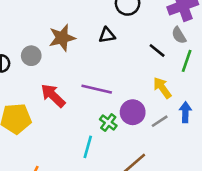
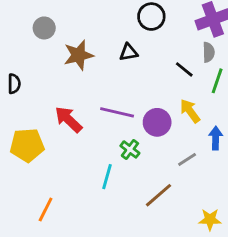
gray semicircle: (179, 35) -> (209, 52), turned -150
gray circle: (31, 56) -> (44, 28), moved
purple circle: (133, 112) -> (157, 122), moved
gray line: (160, 121) -> (187, 159), moved

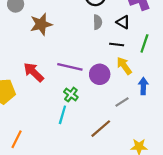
black triangle: (128, 52) -> (123, 22), moved, turned 40
gray semicircle: (209, 52) -> (98, 22), moved
black line: (184, 69) -> (117, 44), moved, turned -32
green cross: (130, 149) -> (71, 95), moved

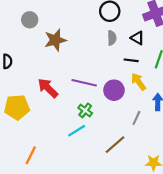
gray line: (122, 102) -> (136, 118), turned -32
cyan line: (62, 115) -> (77, 131), turned 42

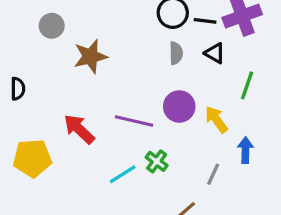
black line: (131, 60) -> (205, 21), moved
purple circle: (114, 90) -> (179, 106), moved
green cross: (85, 110) -> (157, 161), moved
cyan line: (77, 131) -> (123, 174), moved

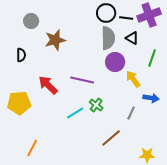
gray semicircle: (176, 53) -> (108, 38), size x1.6
black semicircle: (18, 89) -> (21, 55), moved
purple circle: (179, 106) -> (115, 62), moved
blue arrow: (245, 150) -> (151, 98), turned 98

